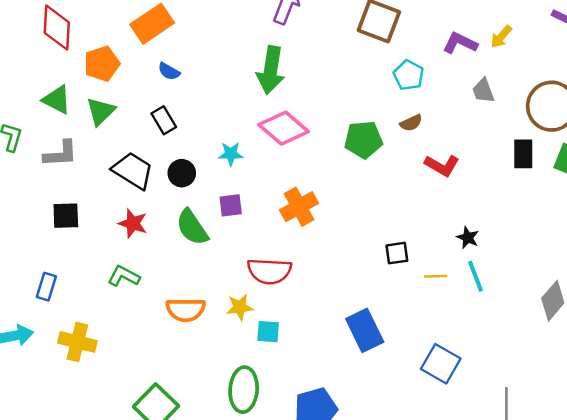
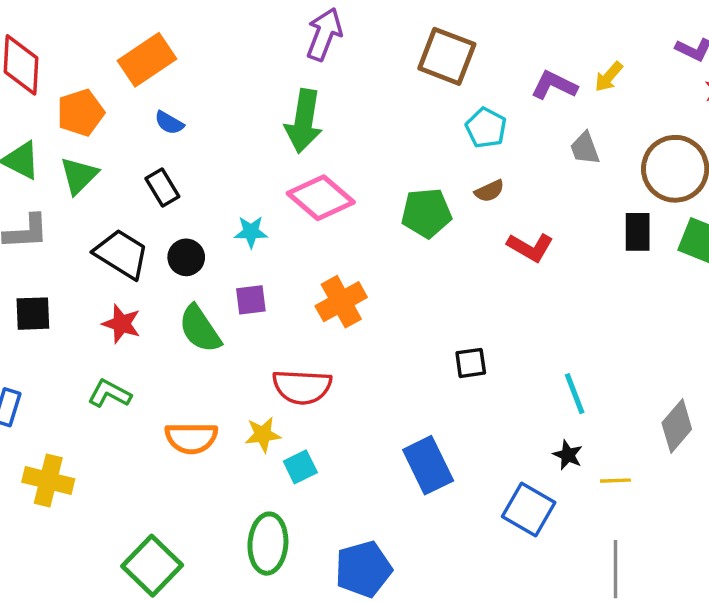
black star: (468, 238) -> (568, 455), moved
yellow line: (436, 276) -> (615, 481), moved
cyan square: (268, 332) -> (300, 467), turned -30

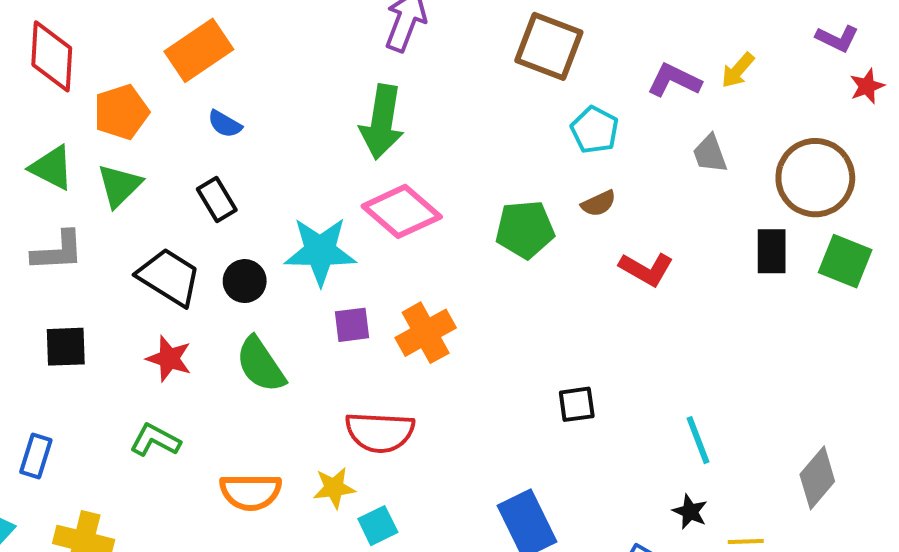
cyan star: (251, 232) -> (320, 251), size x1.8
purple square: (251, 300) -> (352, 325), moved

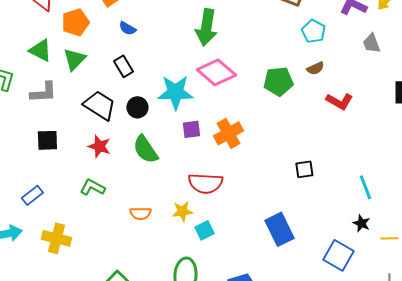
blue rectangle: (36, 456) -> (32, 195), turned 35
orange semicircle: (251, 492) -> (140, 213), size x0.7

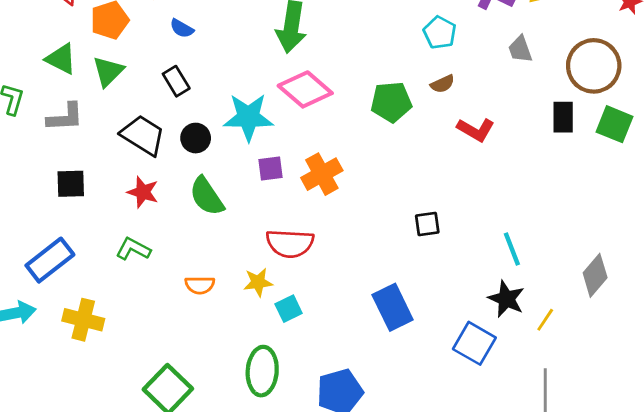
blue rectangle: (32, 195) -> (50, 260), size x1.6
black star: (361, 223) -> (506, 299), size x1.5
yellow line: (389, 238) -> (545, 320), turned -54

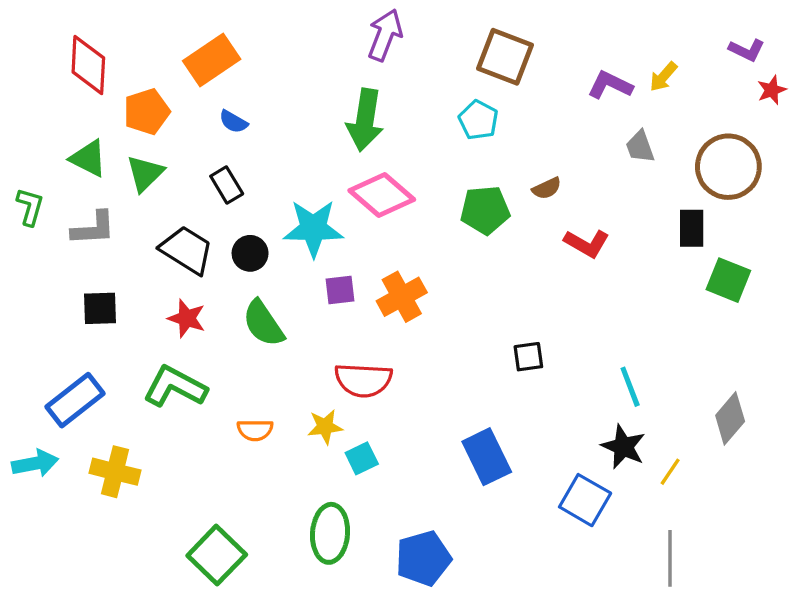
cyan pentagon: (440, 33) -> (478, 120), moved
green square: (615, 124) -> (728, 280), moved
green L-shape: (133, 249) -> (175, 387), size x1.5

